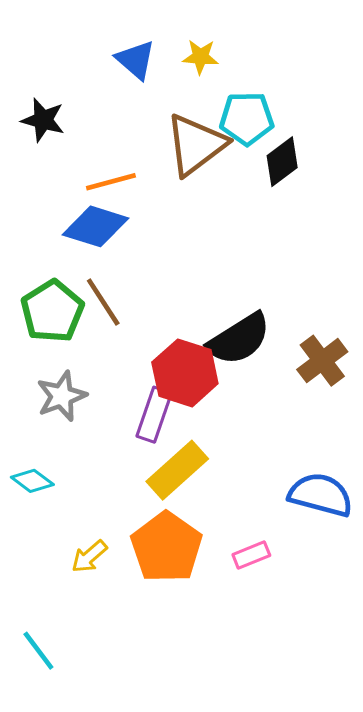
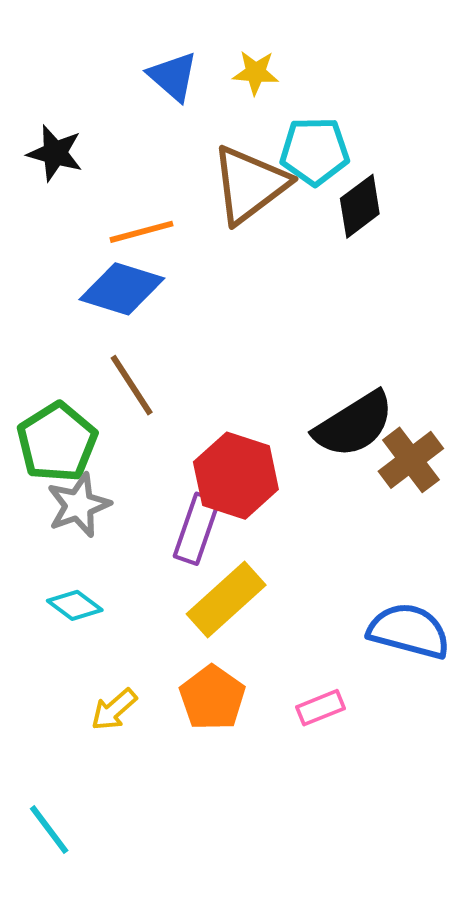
green pentagon: (52, 311) -> (57, 442), moved
black semicircle: (239, 339) -> (354, 424), moved
cyan diamond: (32, 481) -> (75, 605), moved
orange pentagon: (166, 547) -> (212, 698), size x0.7

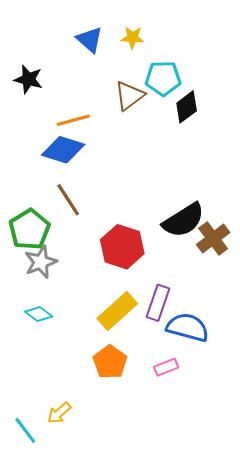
brown triangle: (250, 185) -> (129, 96), size x0.7
purple rectangle: (197, 529) -> (158, 303), moved
blue semicircle: (409, 631) -> (188, 327), moved
yellow arrow: (114, 710) -> (59, 413), moved

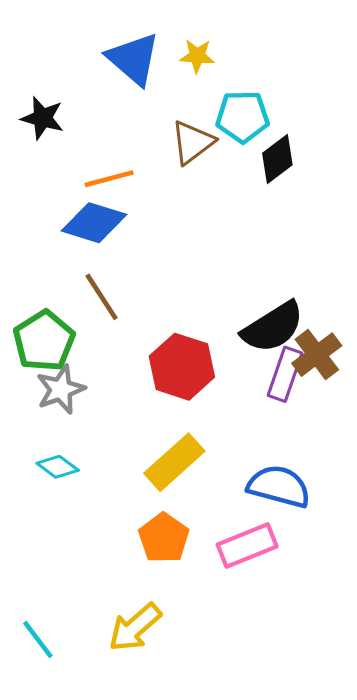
blue triangle: (90, 40) -> (133, 59), size x1.4
purple rectangle: (158, 303) -> (285, 374), moved
pink rectangle: (166, 367) -> (247, 546), size x1.6
yellow arrow: (59, 413) -> (135, 627), moved, size x1.5

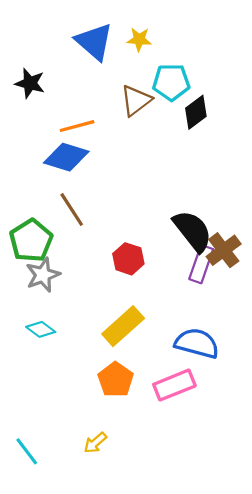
black semicircle: (273, 327) -> (193, 231), turned -96
red hexagon: (182, 367) -> (128, 259), size x0.7
yellow arrow: (135, 627) -> (95, 443), size x0.6

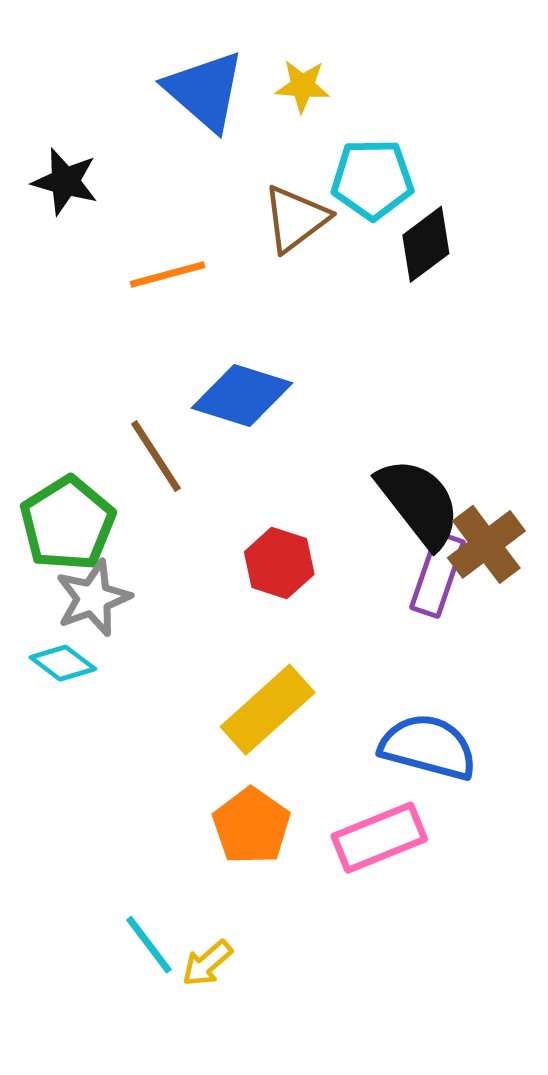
blue diamond: (66, 157) -> (242, 396), moved
cyan diamond: (41, 329) -> (63, 663), moved
cyan line: (27, 451) -> (149, 945), moved

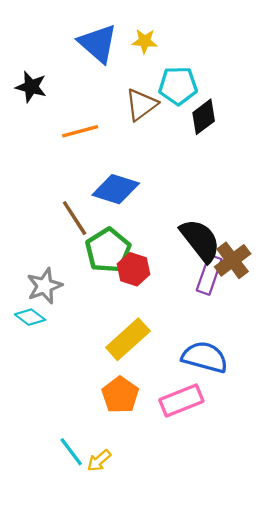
green pentagon: (67, 524) -> (108, 250), moved

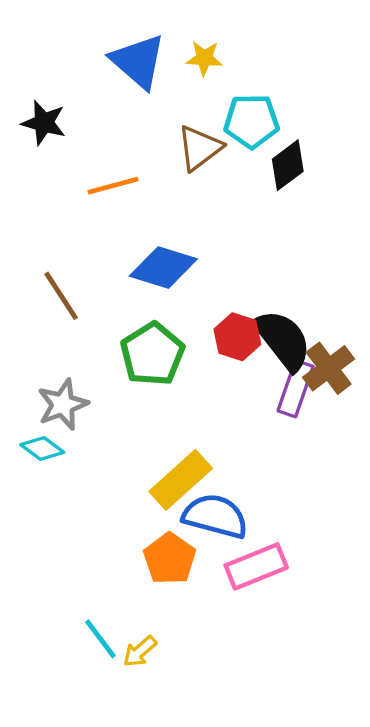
brown line: (75, 218) -> (61, 296), moved
red hexagon: (134, 269) -> (237, 337), moved
blue semicircle: (205, 357) -> (215, 516), moved

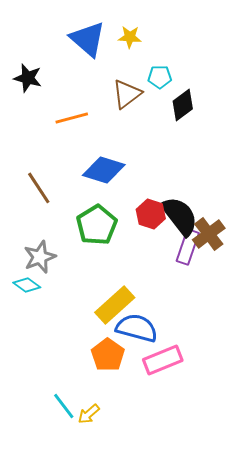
cyan pentagon: (251, 121) -> (160, 77), size x0.7

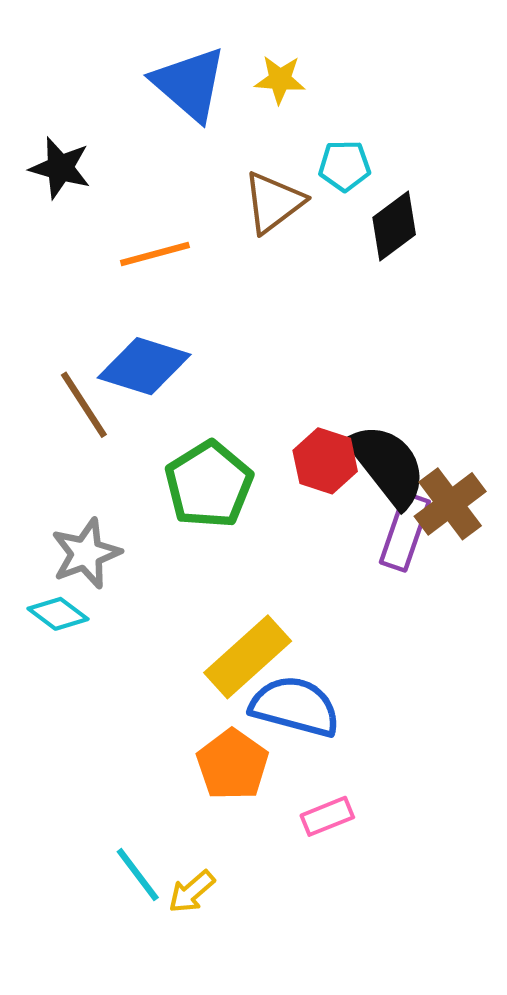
blue diamond: (104, 170) -> (144, 366), moved
pink rectangle: (163, 360) -> (327, 816), moved, size x0.6

